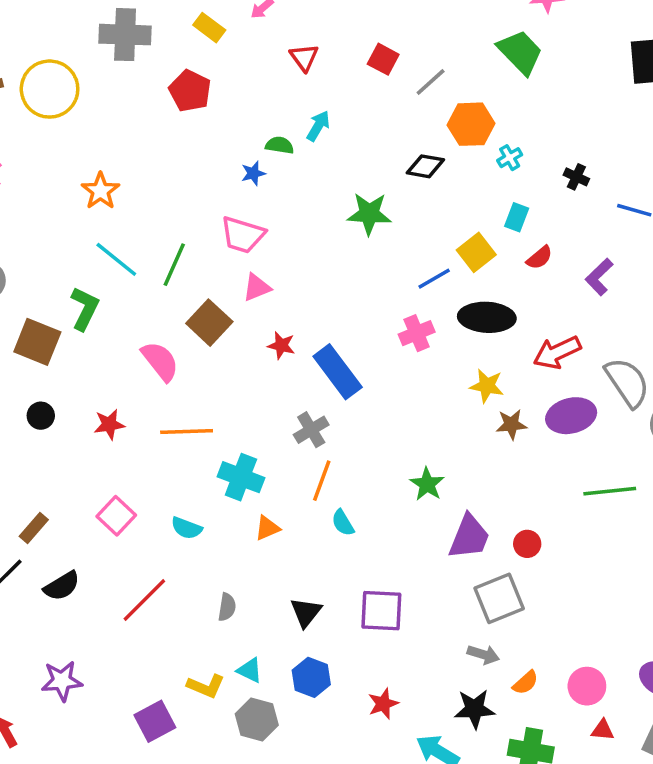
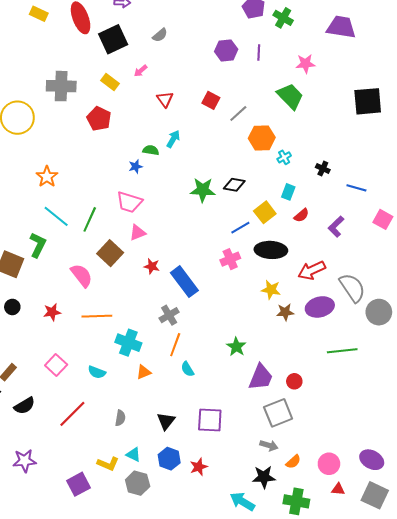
black diamond: (425, 166) -> (234, 185), moved
red star: (383, 704) -> (199, 467), moved

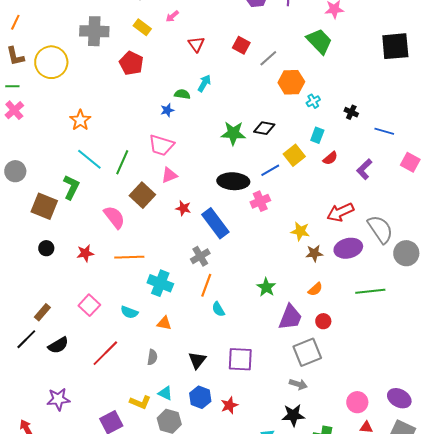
black ellipse: (271, 250) -> (233, 181), moved
orange triangle: (144, 372) -> (164, 323), moved, turned 35
orange semicircle: (293, 462) -> (315, 289), moved

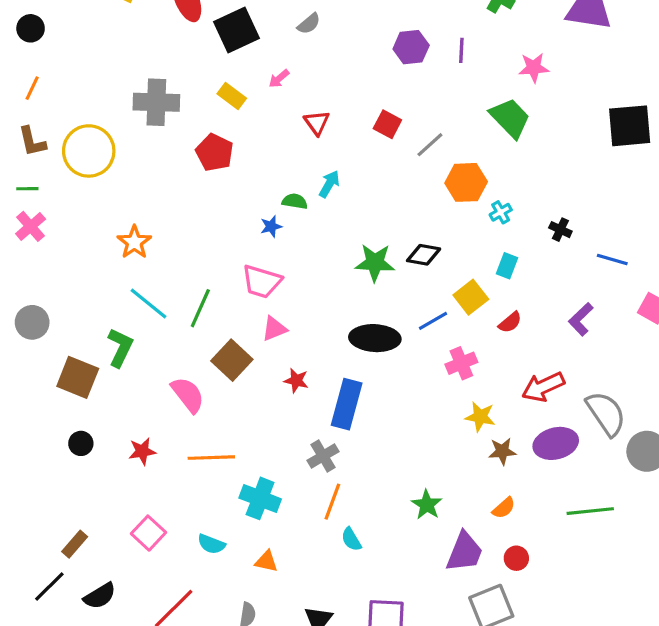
red semicircle: (330, 158) -> (510, 322), moved
pink cross: (260, 201) -> (461, 363), moved
blue rectangle: (215, 223) -> (347, 404), turned 52

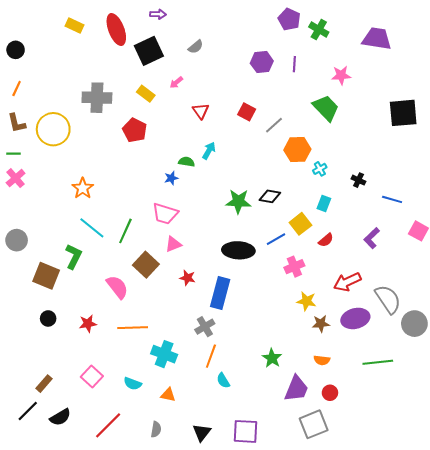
orange semicircle: (504, 508) -> (322, 360), turned 49

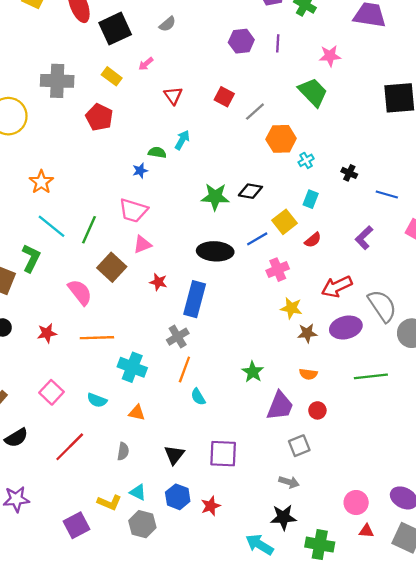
gray square: (314, 424) -> (299, 446), size x0.7

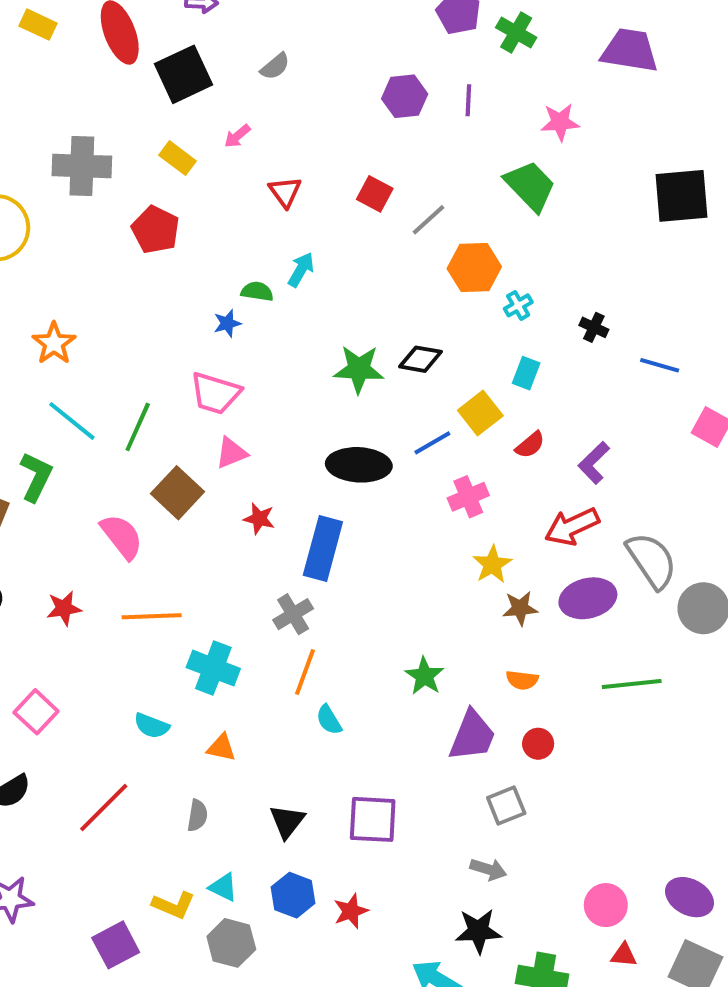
purple L-shape: (364, 238) -> (594, 463), moved
yellow star: (291, 308) -> (492, 564), turned 30
pink square: (52, 392) -> (36, 712), moved

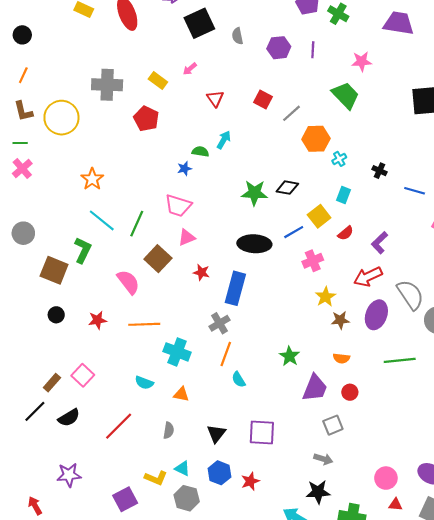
gray semicircle: (275, 66) -> (237, 36), moved, turned 119
black square: (183, 74) -> (199, 23), moved
purple ellipse: (588, 598) -> (376, 315), turned -56

